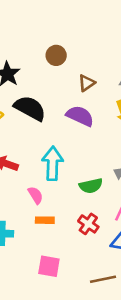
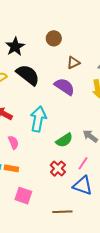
green semicircle: (91, 186) -> (64, 140), turned -30
pink semicircle: (36, 195) -> (13, 142), moved
orange rectangle: (45, 220) -> (11, 168), moved

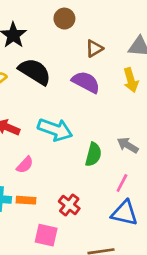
cyan arrow: (38, 119) -> (55, 130), turned 105
green semicircle: (64, 140) -> (93, 154), turned -36
pink semicircle: (13, 142) -> (25, 165), turned 72
red cross: (58, 169) -> (69, 205), moved

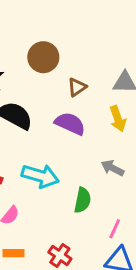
brown circle: (64, 19) -> (43, 57), size x1.4
gray arrow: (128, 145) -> (113, 168), moved

